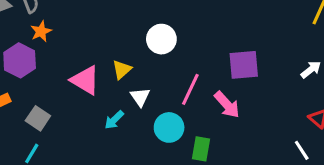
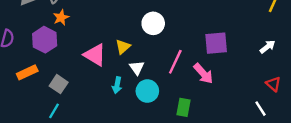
cyan arrow: (114, 120) -> (117, 85), turned -35
cyan circle: (169, 127) -> (147, 91), moved

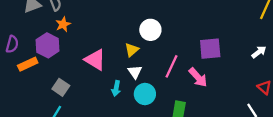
yellow triangle: (123, 47) -> (132, 50), moved
orange rectangle: (27, 72) -> (28, 64), moved

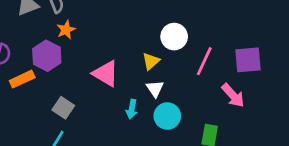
pink line: (171, 66) -> (204, 61), moved

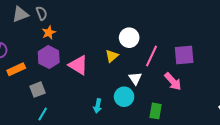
purple hexagon: (47, 56) -> (49, 57), moved
white triangle: (155, 89) -> (135, 78), moved
gray square: (63, 108) -> (38, 90), moved, turned 35
cyan arrow: (132, 109) -> (98, 106), moved

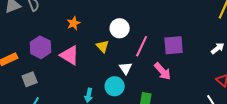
orange star: (49, 33) -> (74, 23), moved
yellow triangle: (112, 56) -> (103, 46), turned -32

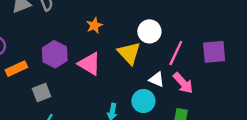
yellow triangle: (103, 46) -> (129, 53), size x1.5
white triangle: (126, 68) -> (157, 79), turned -32
pink arrow: (163, 71) -> (183, 83), moved

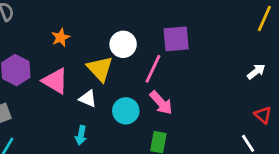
purple square: (214, 52) -> (176, 39), moved
white triangle: (157, 79) -> (88, 99), moved
cyan circle: (143, 101) -> (126, 111), moved

